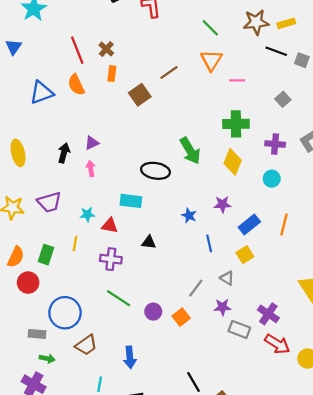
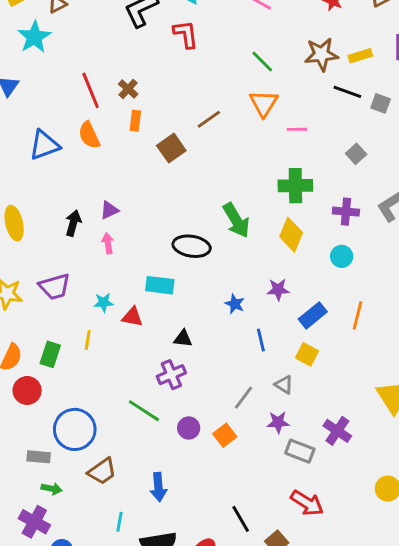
yellow square: (245, 255) -> (307, 354), turned -30
purple cross: (111, 259) -> (171, 375), moved, turned -30
red arrow: (277, 344) -> (307, 503), moved

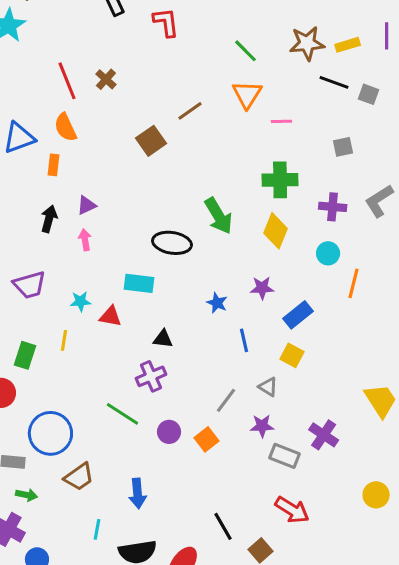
orange rectangle: (135, 121) -> (53, 165), moved
gray square: (356, 154) -> (343, 147), turned 30
orange line: (357, 315) -> (354, 283), moved

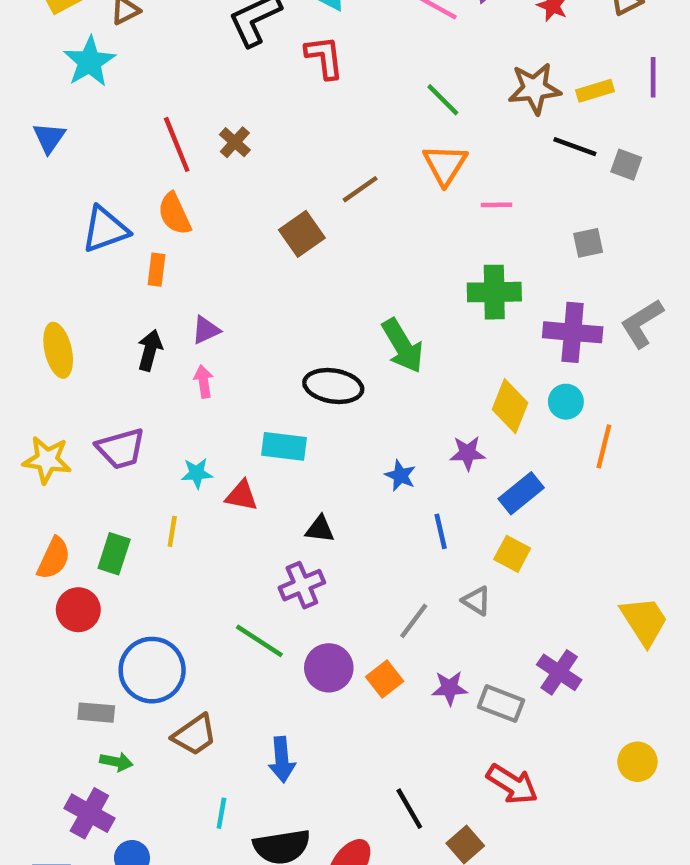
purple cross: (333, 207) -> (573, 332), size x1.4
yellow diamond: (276, 231) -> (510, 406), moved
purple star: (262, 426) -> (450, 688), moved
purple circle: (169, 432) -> (329, 668), size x1.4

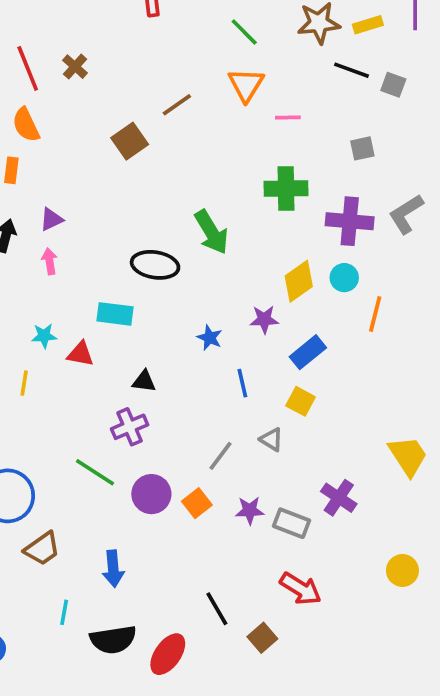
yellow diamond: (510, 406) -> (299, 281), turned 33

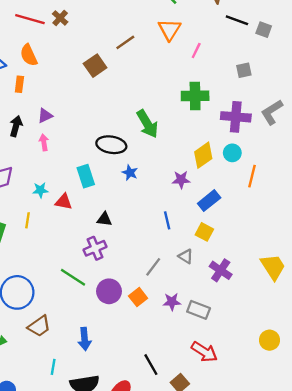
red line: (28, 68) -> (30, 19), turned -52
pink line: (288, 118) -> (196, 51), turned -63
cyan rectangle: (115, 314) -> (86, 176), turned 65
blue star: (210, 338) -> (130, 173), moved
purple cross: (339, 498) -> (221, 270), moved

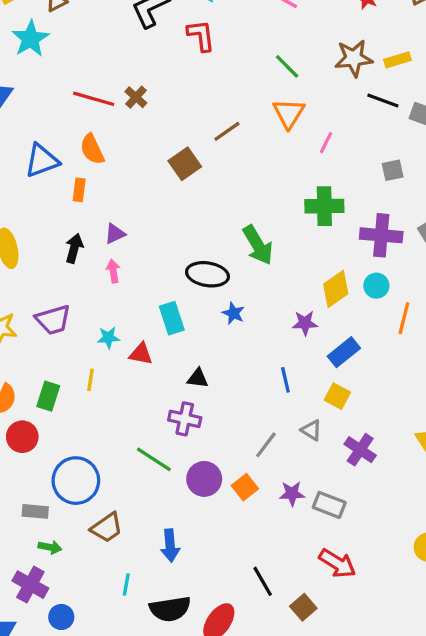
purple cross: (95, 248) -> (185, 419), turned 35

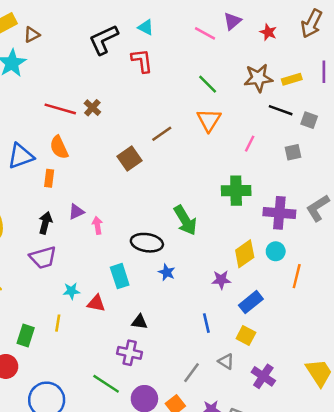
pink line: (326, 143) -> (250, 144), moved
gray square: (393, 170) -> (293, 152), moved
pink arrow: (113, 271) -> (97, 225), moved
purple trapezoid: (53, 320) -> (43, 258), moved

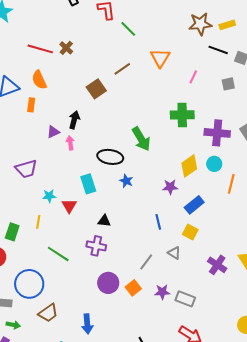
green line: (208, 84) -> (128, 29), moved
black arrow: (45, 223) -> (74, 120), moved
red triangle: (96, 303) -> (69, 206), turned 49
purple cross: (263, 376) -> (217, 265), moved
green line: (106, 384) -> (58, 254), moved

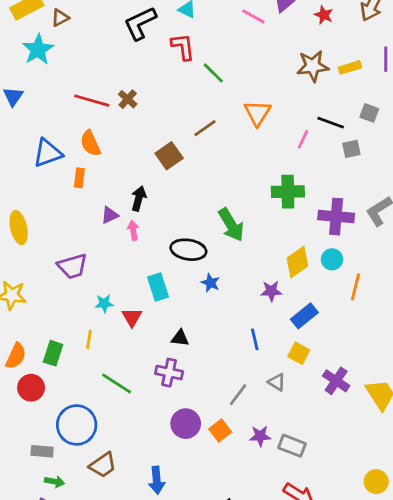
black line: (218, 50) -> (331, 123), moved
purple cross: (217, 265) -> (336, 381), moved

